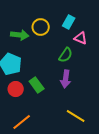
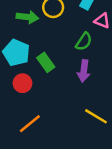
green rectangle: (37, 85) -> (46, 62), moved

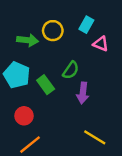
green semicircle: (84, 42) -> (71, 70), moved
red circle: (22, 83) -> (24, 116), moved

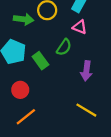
pink triangle: (101, 44) -> (80, 27), moved
purple arrow: (83, 93) -> (86, 71), moved

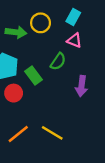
red circle: (20, 90) -> (14, 93), moved
yellow line: (86, 110) -> (52, 133), moved

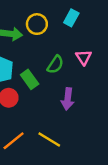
pink triangle: (74, 40) -> (84, 57), moved, turned 35
purple arrow: (81, 86) -> (68, 99), moved

